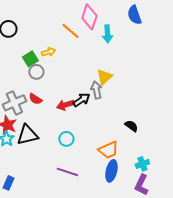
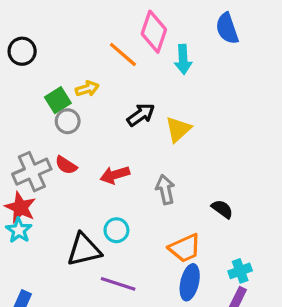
gray arrow: (96, 90) -> (165, 190), moved
black arrow: (81, 100) -> (141, 115), moved
black triangle: (27, 135) -> (84, 250), moved

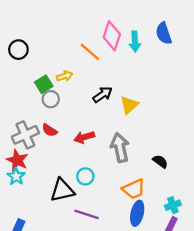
cyan arrow: (183, 59) -> (135, 42), moved
gray arrow: (165, 190) -> (120, 148), size x1.4

